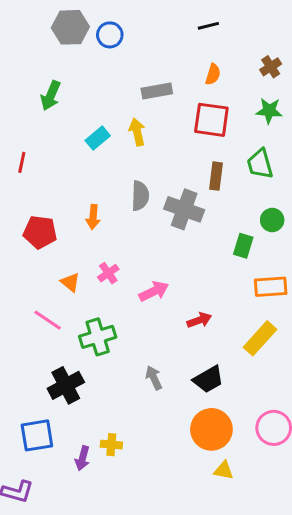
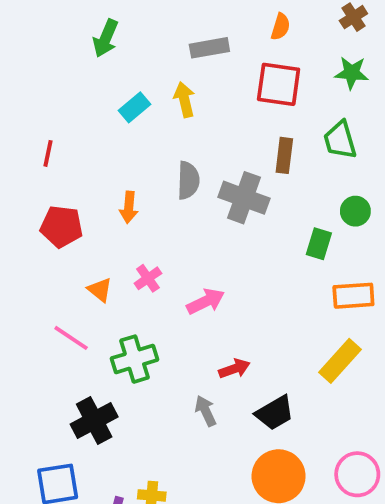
green arrow: (51, 96) -> (106, 38), moved
red line: (22, 162) -> (48, 153), moved
red arrow: (199, 320) -> (234, 369), moved

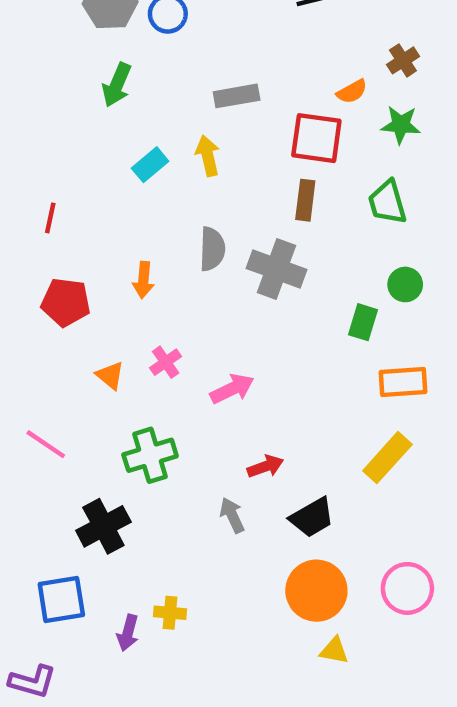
orange semicircle: (280, 27) -> (352, 91), moved, turned 44
brown rectangle: (284, 155) -> (305, 200), moved
pink line: (71, 338) -> (46, 444), moved

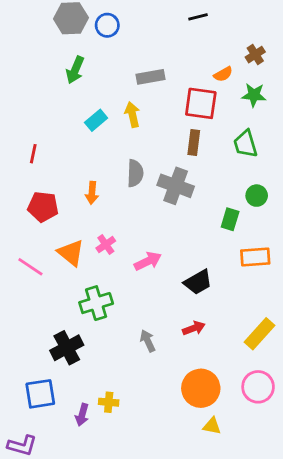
orange triangle: (110, 375) -> (71, 253), size x1.5
pink line: (46, 444) -> (30, 267), moved
yellow rectangle: (387, 458) -> (259, 334), moved
red arrow: (265, 466) -> (194, 328), moved
black trapezoid: (312, 517) -> (198, 282), moved

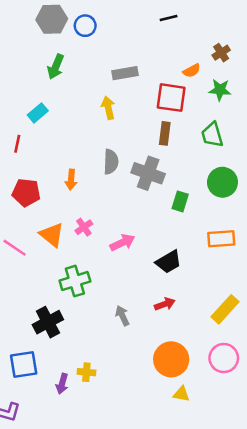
cyan rectangle: (96, 120) -> (38, 113), moved
green circle: (257, 196) -> (222, 182), size x1.5
green rectangle: (230, 219) -> (180, 201), moved

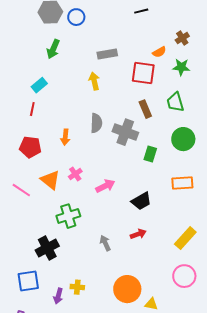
brown rectangle: (165, 133) -> (145, 109), moved, turned -30
red line: (17, 144) -> (32, 109), moved
orange circle: (171, 359) -> (127, 289), moved

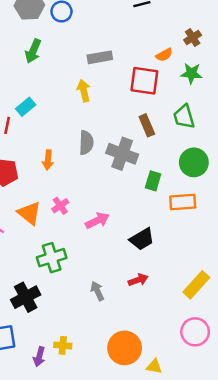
cyan rectangle: (39, 85) -> (26, 107), moved
orange rectangle: (182, 183) -> (183, 202), moved

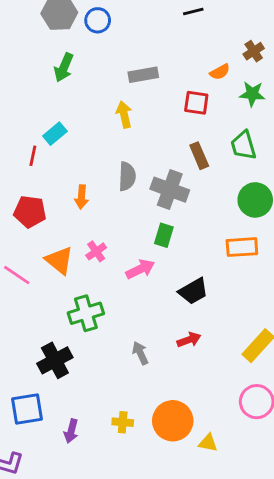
red square: (144, 81) -> (196, 103), size x0.7
green rectangle: (153, 181) -> (164, 235), moved
yellow cross: (63, 345) -> (123, 422), moved

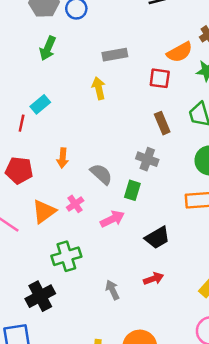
orange semicircle: (220, 72) -> (180, 52), size x1.5
gray semicircle: (127, 176) -> (101, 174), moved, turned -50
gray cross: (170, 190) -> (147, 159), moved, size x0.7
orange triangle: (59, 260) -> (44, 211), turned 45

